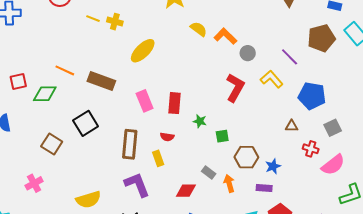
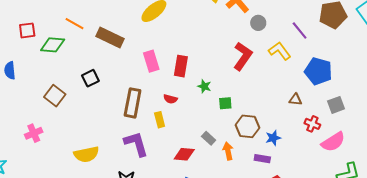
black square: (86, 123) -> (90, 78), size x0.7

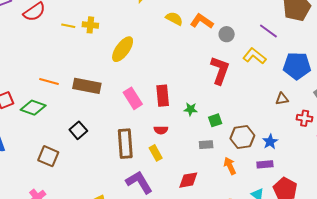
green diamond: (53, 45) -> (33, 108), turned 30
gray rectangle: (209, 138) -> (206, 145), moved, turned -32

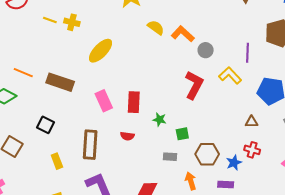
purple line: (268, 31) -> (247, 53), turned 48
red cross: (305, 118) -> (252, 150), moved
black square: (78, 130) -> (45, 125), turned -30
yellow rectangle: (156, 153) -> (57, 161), moved

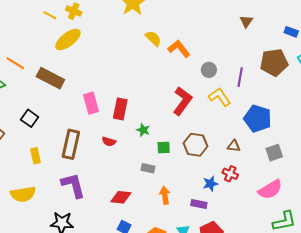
yellow cross: (72, 22) -> (74, 11), moved
gray circle: (206, 50) -> (209, 70), moved
yellow ellipse: (100, 51) -> (68, 39), moved
brown hexagon: (207, 154) -> (196, 145), moved

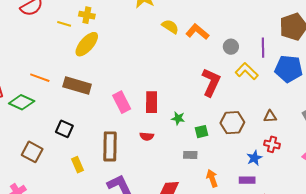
blue pentagon: (258, 119) -> (289, 69), moved

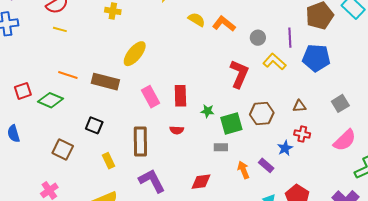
yellow line: (64, 24) -> (60, 29), moved
yellow ellipse: (87, 44) -> (135, 54), moved
green square: (202, 132) -> (231, 124), size x1.6
purple rectangle: (247, 180) -> (266, 165), moved, turned 42

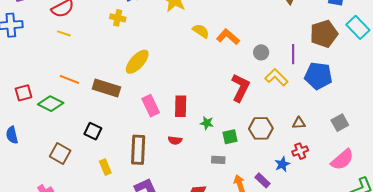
green square: (231, 124) -> (230, 137), size x0.7
red cross: (302, 134) -> (300, 151), turned -35

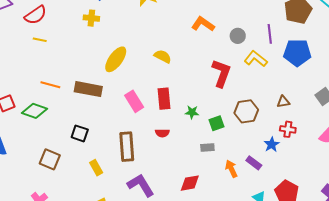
yellow semicircle: (201, 31) -> (163, 56), moved
red cross: (300, 151) -> (288, 129), turned 35

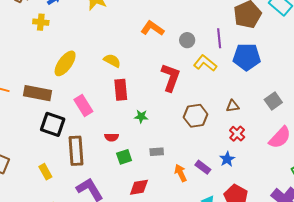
red rectangle: (164, 99) -> (121, 90), moved
green square: (217, 123) -> (124, 157), moved
red cross: (288, 129) -> (237, 134), turned 35
black square: (80, 133) -> (53, 124), moved, size x1.4
blue star: (272, 144) -> (227, 159), moved

